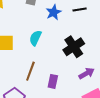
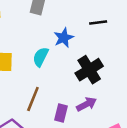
blue star: (54, 12) -> (64, 38), moved
purple arrow: (87, 73) -> (87, 104), moved

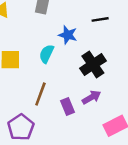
blue star: (64, 38) -> (68, 35), turned -30
purple rectangle: (61, 113) -> (67, 107), turned -35

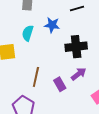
cyan semicircle: (47, 54) -> (28, 33), moved
black cross: (93, 65) -> (76, 47), turned 35

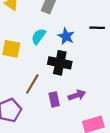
black cross: (76, 47) -> (60, 63), moved

